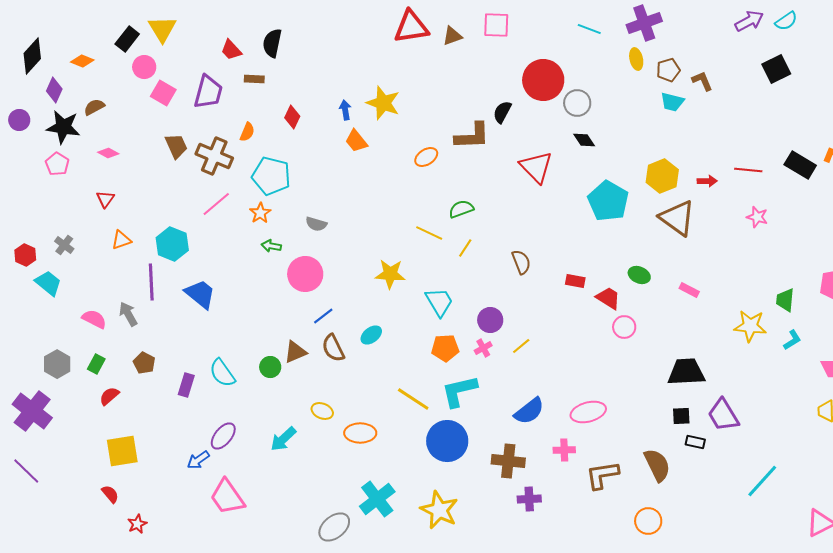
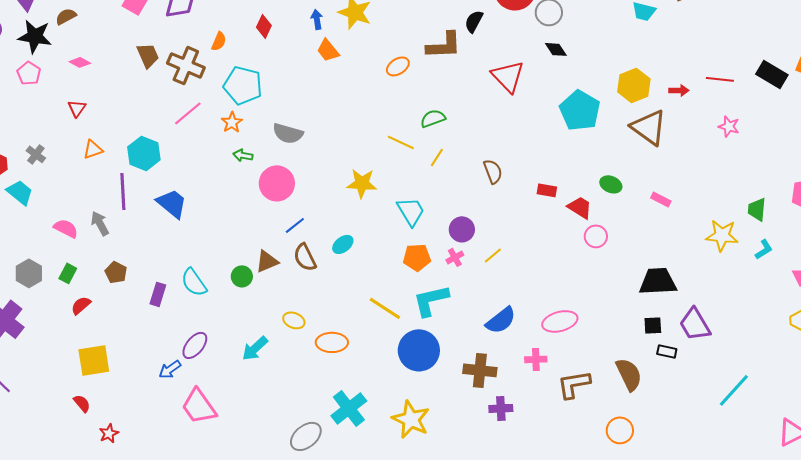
gray semicircle: (316, 224) -> (288, 133), size x1.4

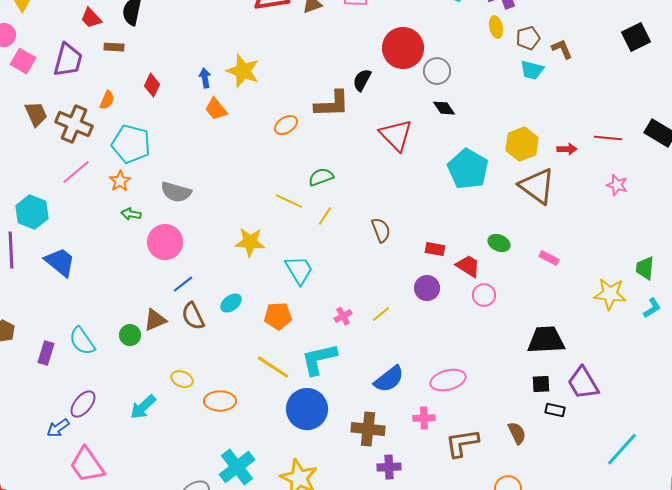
purple circle: (462, 229) -> (427, 288), moved
orange pentagon: (417, 257) -> (278, 316), moved
brown semicircle: (629, 374) -> (517, 433), size x0.7

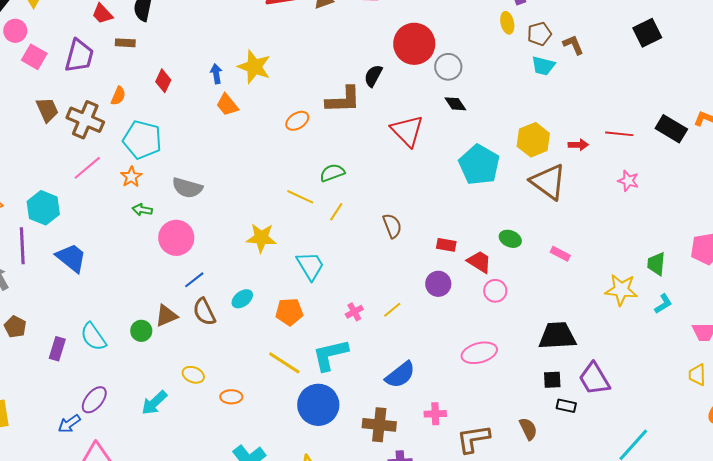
pink ellipse: (448, 380) -> (479, 353), moved
orange ellipse: (220, 401) -> (231, 397), size x0.7

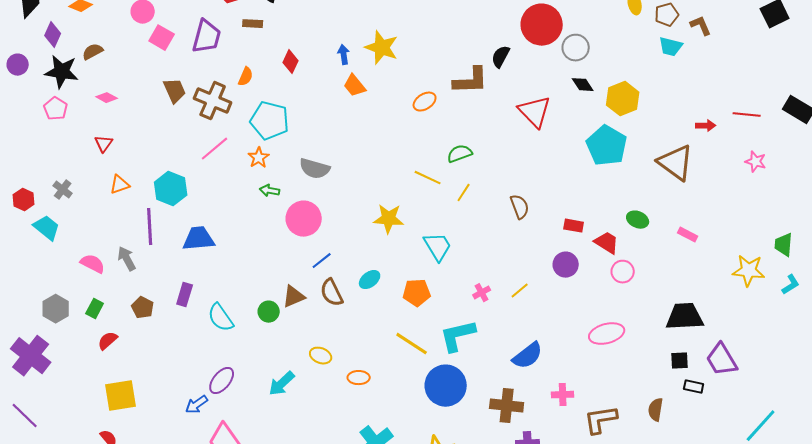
yellow hexagon: (533, 140) -> (623, 99), moved
blue trapezoid: (71, 258) -> (199, 239), turned -44
purple rectangle: (57, 349) -> (185, 295), moved
brown semicircle: (528, 429) -> (656, 410), turned -145

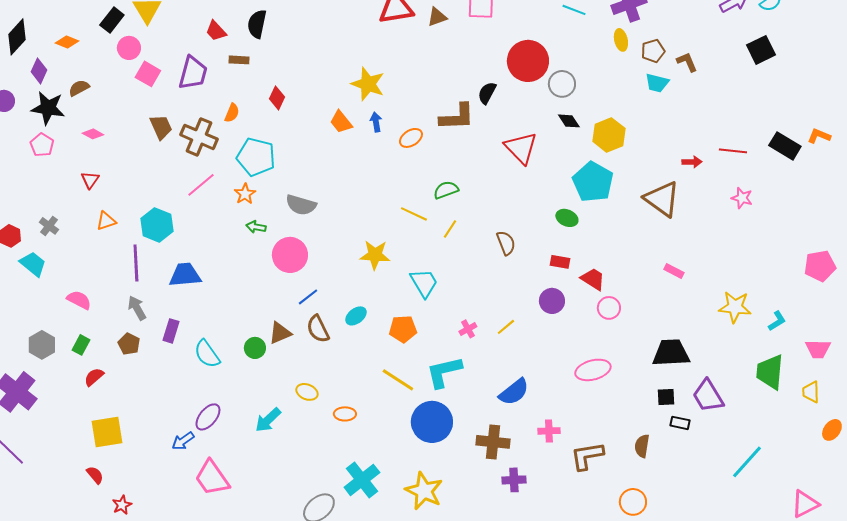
blue arrow: (344, 55) -> (376, 122), moved
green ellipse: (638, 220) -> (567, 218), moved
green trapezoid: (784, 245) -> (770, 372), moved, size x1.5
gray arrow: (127, 259) -> (137, 308), moved

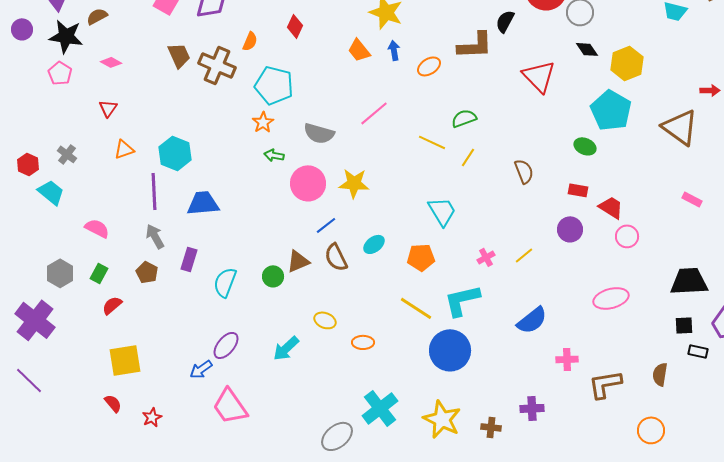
pink line: (201, 185) -> (374, 113), moved
yellow star: (375, 255) -> (354, 183), moved
cyan semicircle: (207, 354) -> (225, 282), turned 56
brown cross: (493, 442) -> (491, 427), moved, size x0.6
red star: (122, 505) -> (152, 417), moved

